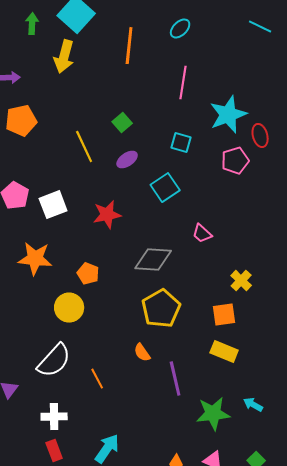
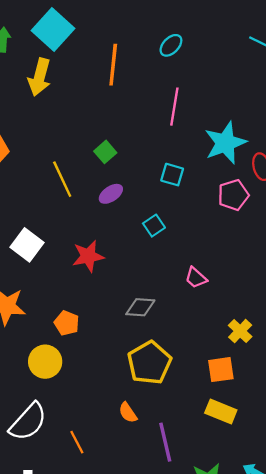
cyan square: (165, 188) -> (154, 226), size x0.7
white square: (53, 205) -> (27, 245), turned -32
gray diamond: (153, 260) -> (140, 307), size x0.7

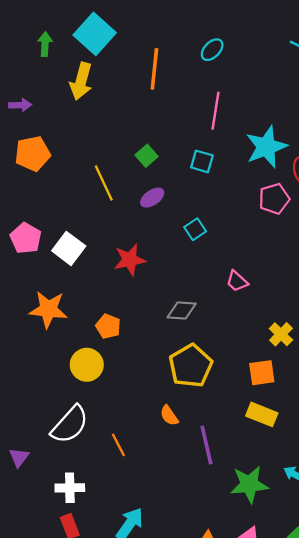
cyan square: (172, 175) -> (202, 161), moved

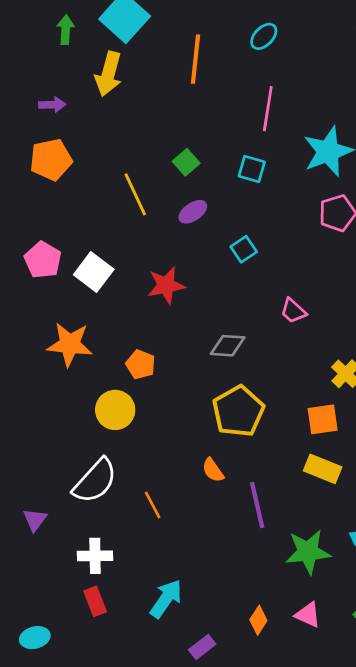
purple arrow: (20, 105) -> (52, 105), moved

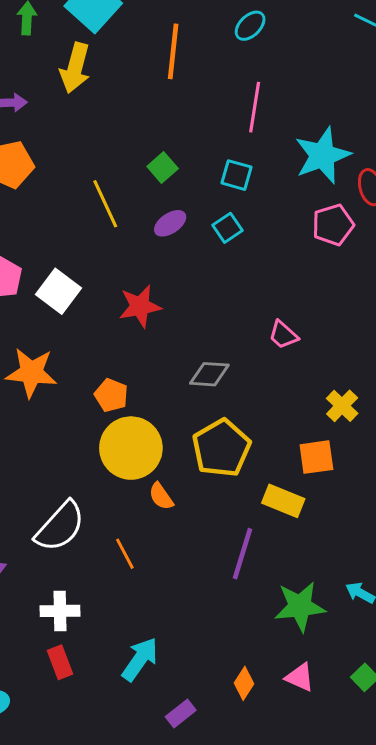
cyan square: (244, 249) -> (227, 228), moved
yellow circle: (115, 410) -> (131, 448), moved, size x1.4
yellow rectangle: (323, 469) -> (283, 501), moved
orange semicircle: (213, 470) -> (161, 496), moved
purple line: (257, 505) -> (243, 554), turned 30

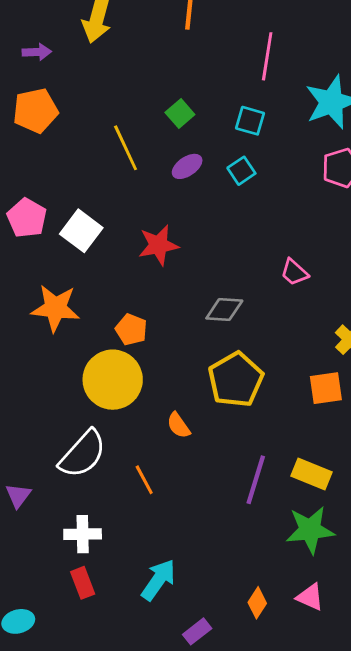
yellow circle: (131, 448) -> (113, 380), moved
yellow rectangle: (283, 501) -> (312, 474), moved

